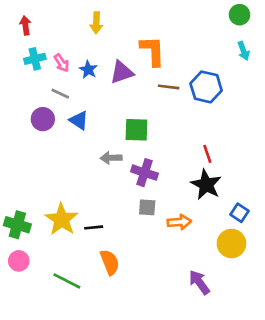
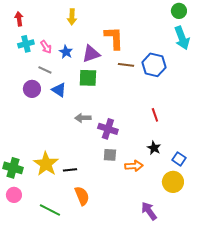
cyan arrow: (244, 51) -> (182, 38), size x1.6
green square: (136, 130) -> (88, 78), moved
black star: (206, 185) -> (154, 148), moved, size x0.6

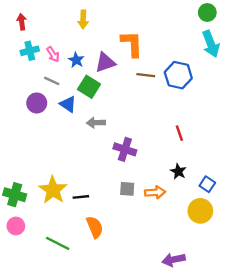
green square: (88, 78) -> (89, 87), moved, turned 30
gray arrow: (83, 118) -> (96, 123), moved
gray square: (110, 155) -> (127, 189), moved
purple arrow: (149, 211) -> (174, 260), moved, turned -66

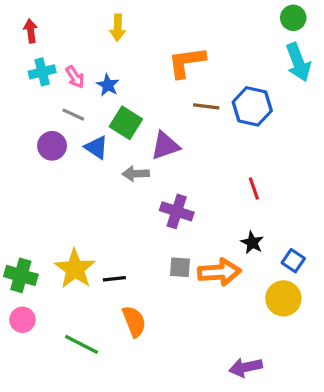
orange L-shape: (132, 44) -> (187, 62), turned -96
purple triangle: (105, 62) -> (165, 146), moved
orange arrow: (155, 192) -> (219, 272), size x1.4

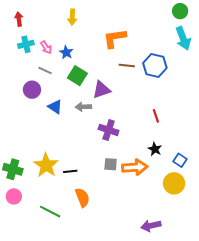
blue triangle: (96, 147) -> (55, 107), moved

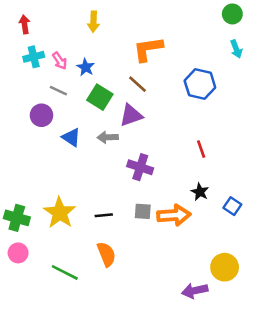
cyan arrow: (183, 38) -> (236, 49), size x0.6
brown line: (127, 65) -> (138, 84), moved, turned 35
black line: (70, 171) -> (104, 215), moved
yellow circle: (174, 183) -> (225, 267), moved

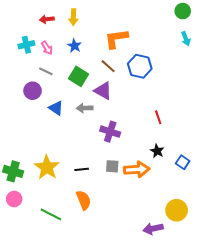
red arrow: (25, 24) -> (47, 19), moved, turned -88
blue star: (86, 67) -> (74, 46), moved
blue hexagon: (200, 84) -> (140, 66), moved
purple triangle: (131, 115) -> (103, 91), turned 48

